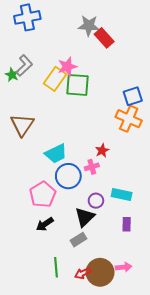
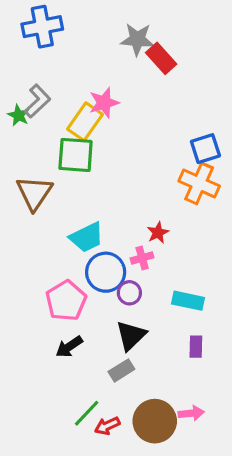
green square: (78, 85) -> (76, 155), moved
purple circle: (96, 201) -> (129, 293), moved
green line: (56, 267) -> (87, 413), turned 48
red arrow: (83, 273) -> (107, 426), moved

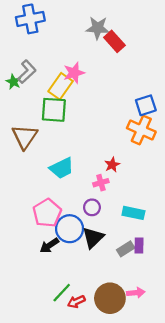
blue circle: (106, 272) -> (70, 229), moved
gray rectangle: (121, 370) -> (126, 249), moved

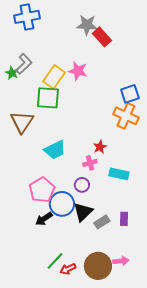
pink star: (74, 73) -> (78, 71), moved, turned 30
cyan rectangle: (133, 213) -> (119, 174), moved
gray rectangle: (126, 249) -> (102, 222), moved

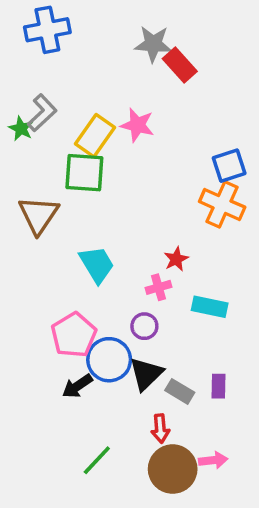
cyan trapezoid: (55, 150) -> (97, 264), turned -95
gray rectangle: (102, 222) -> (180, 391), turned 63
red arrow: (68, 269) -> (160, 428), moved, turned -70

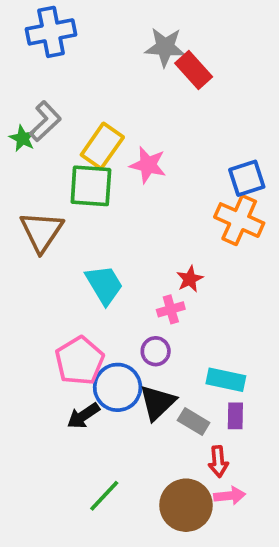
pink star: (137, 125) -> (148, 165), moved
cyan rectangle: (210, 307) -> (226, 380), moved
red arrow: (160, 428) -> (218, 461), moved

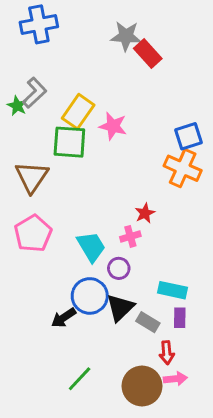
cyan trapezoid: (104, 285) -> (91, 247), moved
pink pentagon: (80, 361) -> (33, 234), moved

